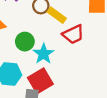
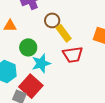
red square: (40, 81) -> (31, 86), turned -35

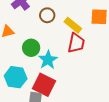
yellow rectangle: (64, 33) -> (73, 25), moved
red trapezoid: (73, 55) -> (76, 43), turned -55

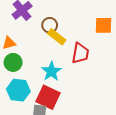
yellow rectangle: (73, 25) -> (57, 37), moved
green circle: (31, 48) -> (13, 62), moved

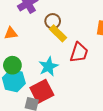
green circle: (13, 62) -> (12, 65), moved
red square: (48, 97) -> (42, 91), turned 30

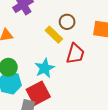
brown circle: (53, 21) -> (67, 22), moved

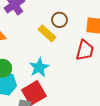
red trapezoid: (75, 54) -> (85, 50), moved

